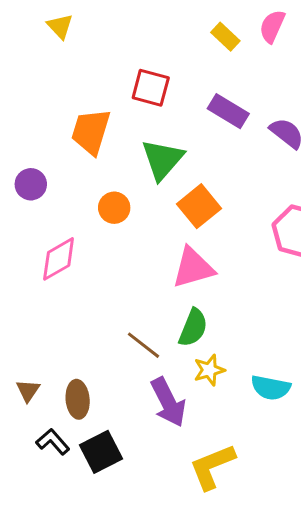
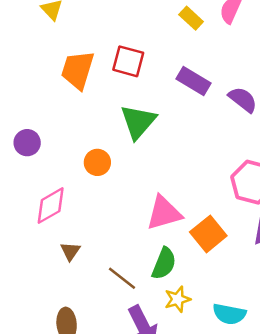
orange trapezoid: (91, 132) -> (78, 70), moved
orange square: (199, 206) -> (208, 234), moved
brown triangle: (28, 391) -> (70, 251), moved

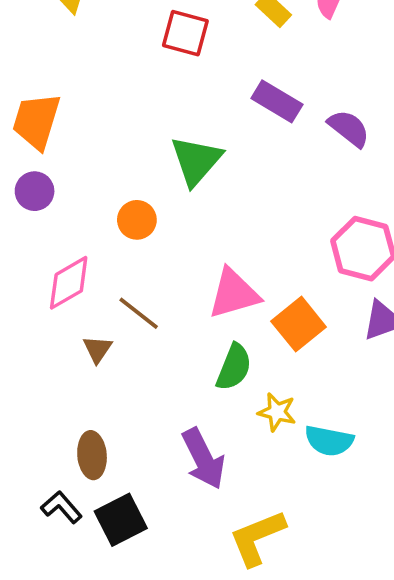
red square: (128, 61) -> (185, 33), moved
orange trapezoid: (78, 70) -> (36, 121), moved
brown line: (122, 278) -> (139, 313), moved
yellow star: (178, 299) -> (277, 412), moved, turned 30

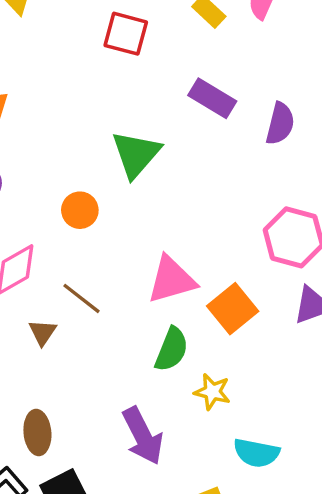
purple semicircle: (349, 128) -> (280, 124), turned 66
cyan semicircle: (329, 441) -> (256, 453), moved

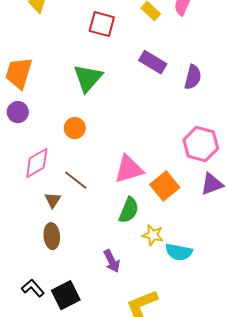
green triangle: (136, 154) -> (88, 78), moved
brown ellipse: (37, 433) -> (52, 236), moved
purple arrow: (143, 436) -> (112, 261), size x0.7
cyan semicircle: (256, 453) -> (179, 252), moved

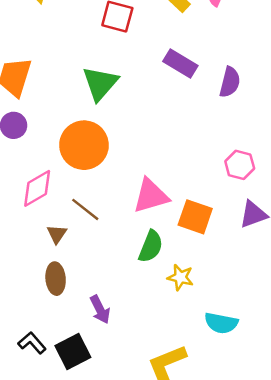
orange circle: (75, 128) -> (84, 145), size x1.8
pink hexagon: (201, 144) -> (240, 165), size x0.7
orange square: (165, 186) -> (195, 217), turned -32
cyan semicircle: (179, 252) -> (221, 323), moved
purple arrow: (112, 261) -> (100, 309), moved

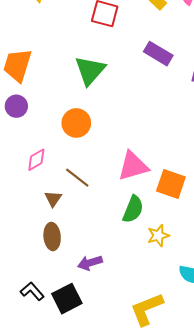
orange circle: (84, 145) -> (76, 123), size x0.7
pink diamond: (37, 188) -> (36, 160), size x0.7
yellow star: (180, 277) -> (158, 235), turned -30
purple arrow: (100, 309) -> (90, 263), turned 100

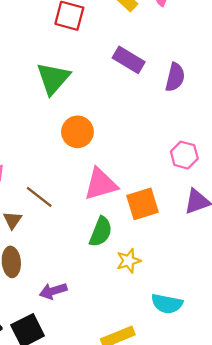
orange circle: (76, 123) -> (77, 132), moved
orange square: (171, 184) -> (143, 204), turned -36

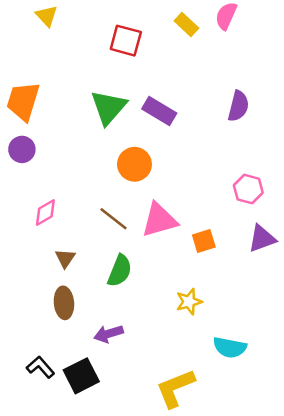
purple rectangle: (129, 60) -> (159, 111), moved
brown line: (39, 197) -> (113, 219), moved
orange square: (143, 204) -> (204, 241), size x0.7
green semicircle: (101, 232) -> (120, 271), moved

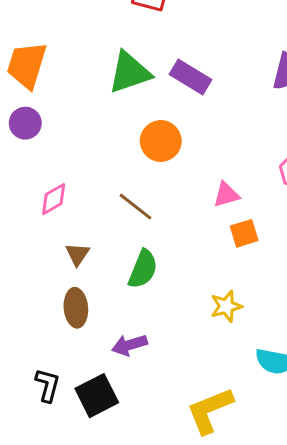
green triangle: (109, 107) -> (129, 73), turned 30
pink triangle: (159, 220) -> (226, 195), moved, size x0.6
black L-shape: (40, 367) -> (48, 385), turned 56

